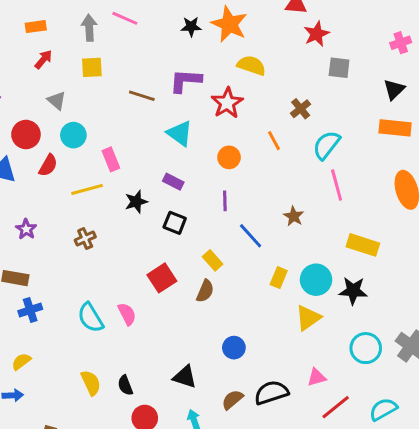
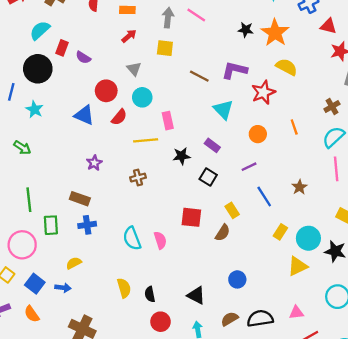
brown cross: (301, 109) -> (332, 106), moved
purple line: (225, 201) -> (249, 167), turned 56
red square: (162, 278) -> (191, 217), turned 30

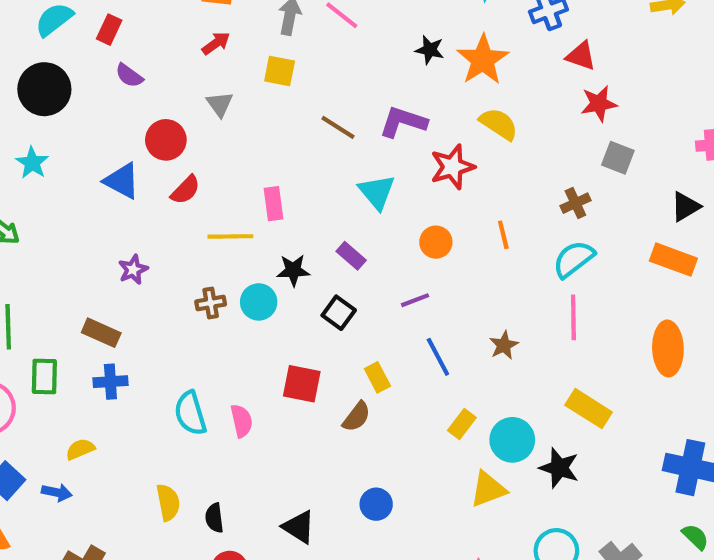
red rectangle: (62, 48) -> (109, 30), moved
cyan circle: (142, 97) -> (259, 302), moved

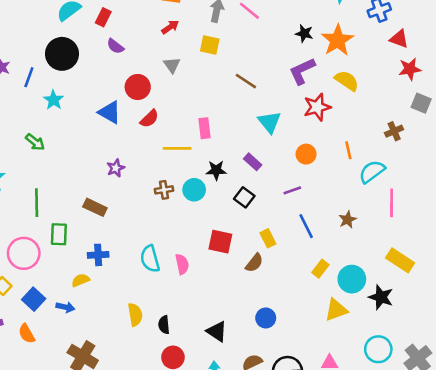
purple L-shape: (403, 122) -> (302, 71), moved, turned -44
cyan semicircle: (574, 259) -> (372, 172), moved
blue cross: (110, 382) -> (98, 255), moved

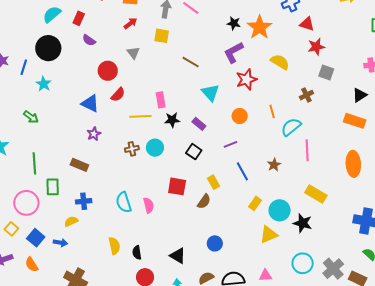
yellow semicircle: (347, 81) -> (280, 62), moved
blue triangle: (110, 112) -> (90, 103), moved
black star: (216, 170) -> (172, 120), moved

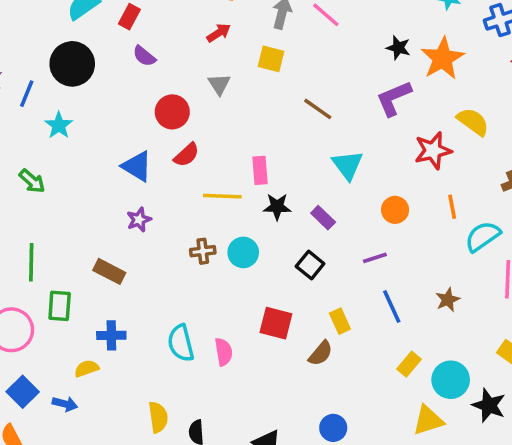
red star: (246, 79) -> (433, 151), moved

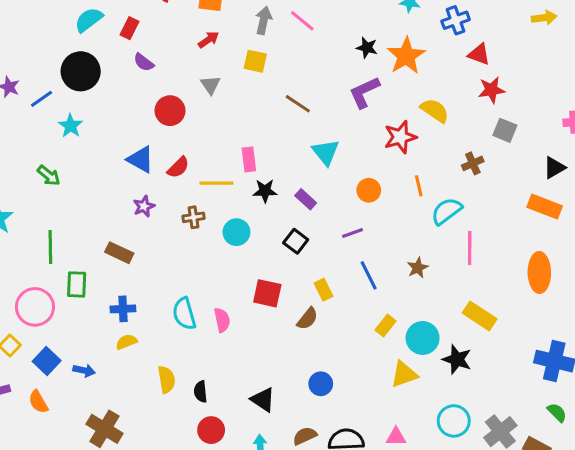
blue line: (27, 94) -> (42, 99), turned 35
red semicircle: (187, 155) -> (178, 167), moved
brown cross: (203, 251) -> (193, 217), moved
yellow semicircle: (87, 368) -> (126, 342), moved

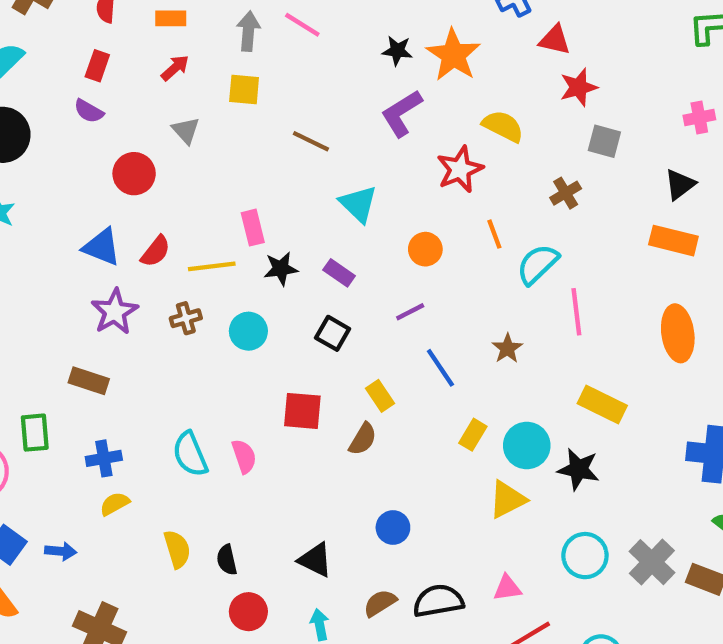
red rectangle: (130, 28) -> (97, 66), moved
purple star: (144, 206) -> (115, 312), size x1.5

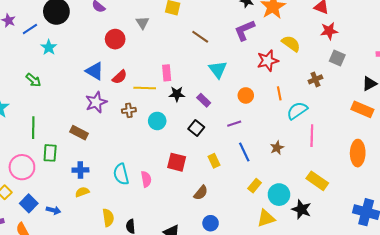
brown semicircle: (363, 439) -> (201, 193), moved

